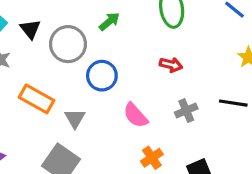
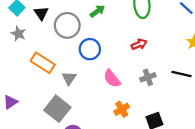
red arrow: (171, 65) -> (139, 44), turned -40

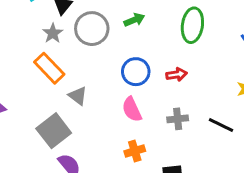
gray star: (18, 34) -> (53, 33), moved
blue circle: (90, 49) -> (136, 72), moved
gray triangle: (69, 78) -> (78, 96), turned -40

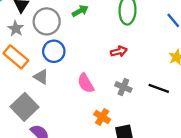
blue circle: (136, 72) -> (54, 51), moved
gray cross: (178, 119) -> (123, 87), turned 35
orange cross: (135, 151) -> (102, 117), moved, turned -35

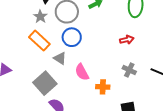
pink semicircle: (86, 83) -> (82, 72), moved
orange cross: (102, 117) -> (103, 87), moved, turned -32

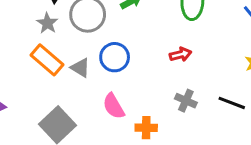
blue circle: (72, 37) -> (115, 57), moved
gray triangle: (60, 58) -> (80, 68), moved

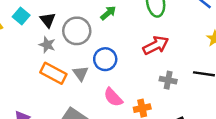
red arrow: (181, 54) -> (156, 45), size x1.5
gray triangle: (80, 68) -> (81, 73), turned 35

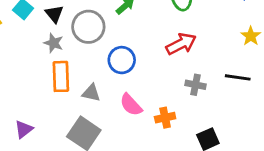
orange rectangle: (53, 73) -> (61, 76), turned 60
gray triangle: (81, 73) -> (91, 93), moved, turned -42

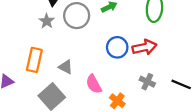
blue circle: (122, 60) -> (117, 47), moved
orange rectangle: (61, 76) -> (34, 60), moved
orange cross: (165, 118) -> (117, 101), turned 35

